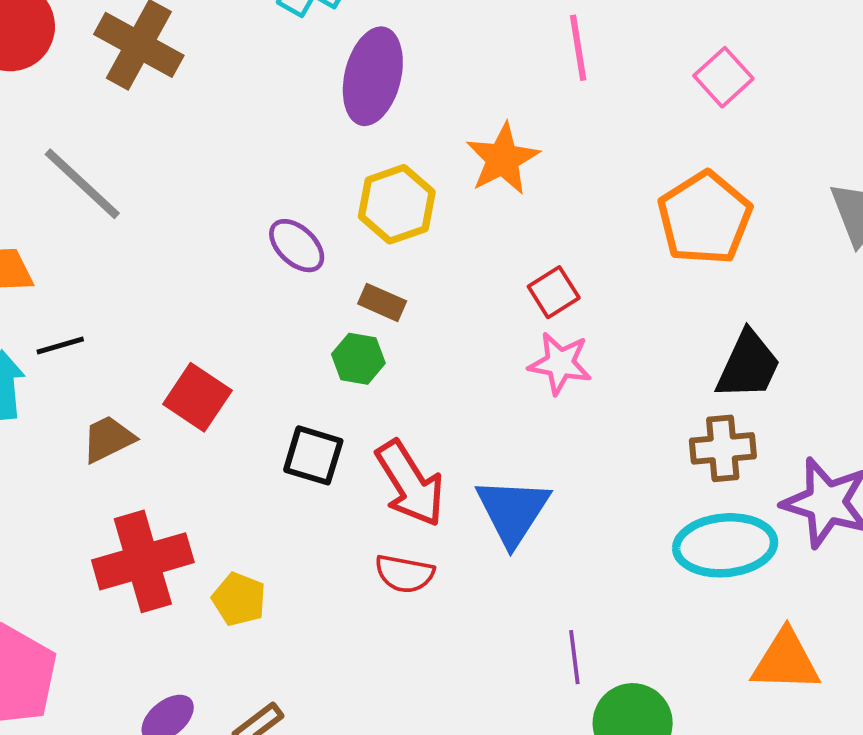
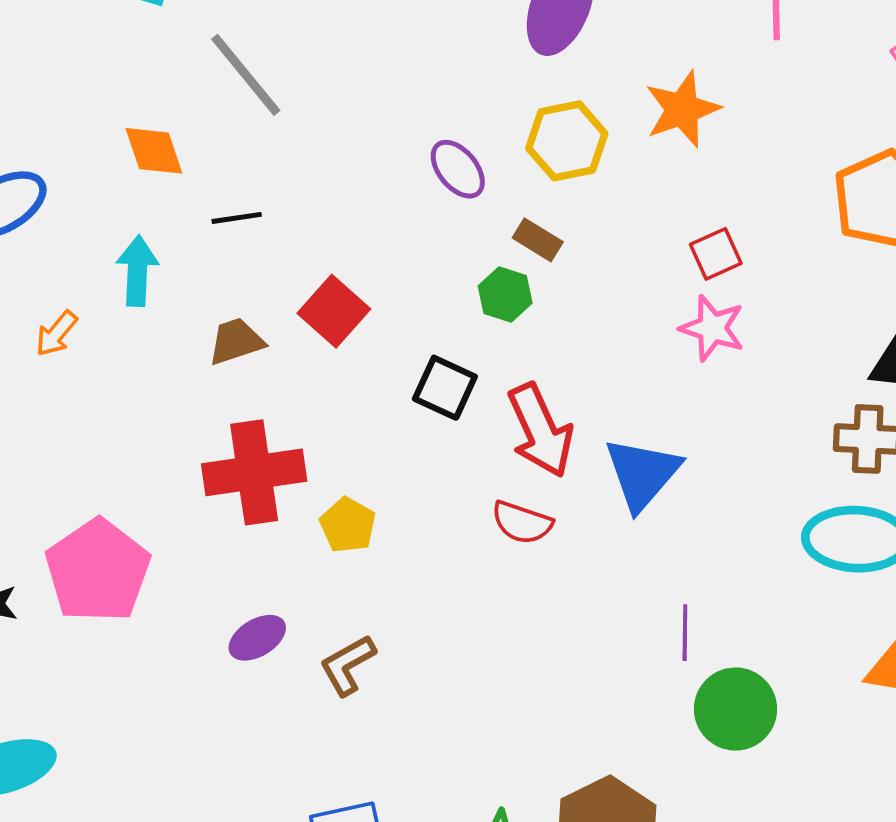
black line: (60, 345) -> (237, 218), moved

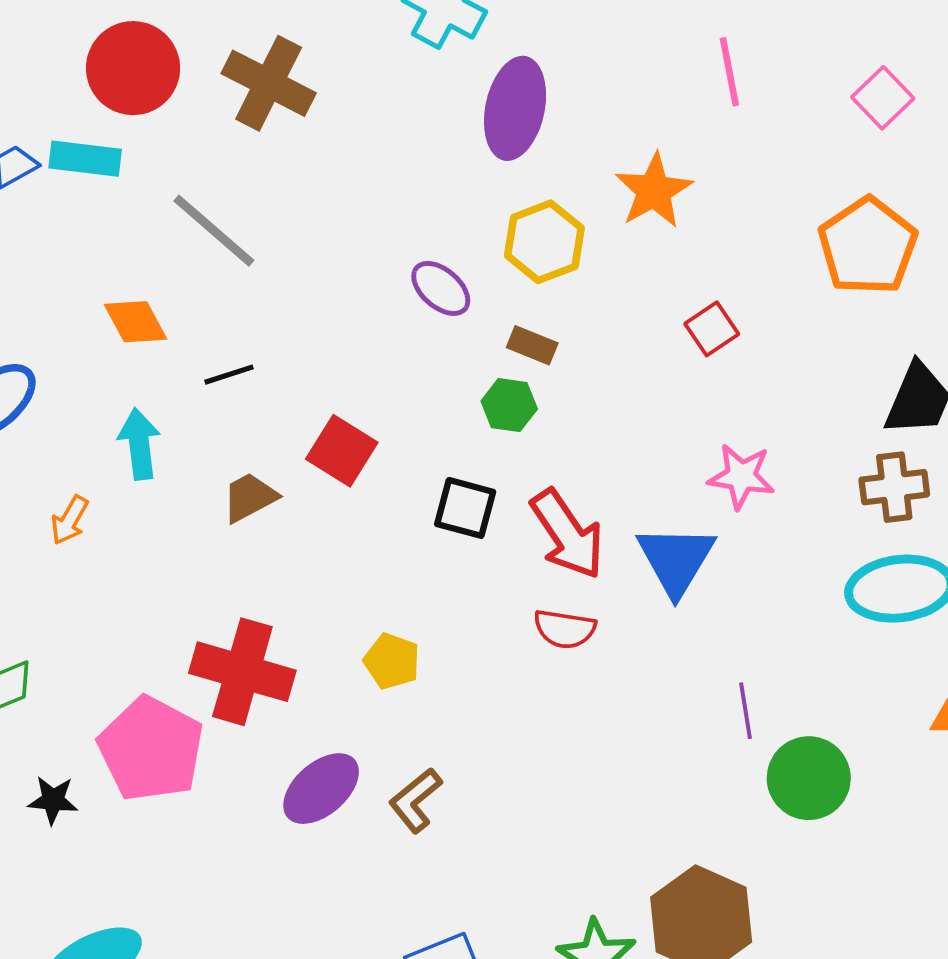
pink star: (712, 328) -> (741, 476), moved
red cross: (254, 472) -> (242, 672), moved, turned 34
purple ellipse: (257, 638) -> (321, 789), size x1.4

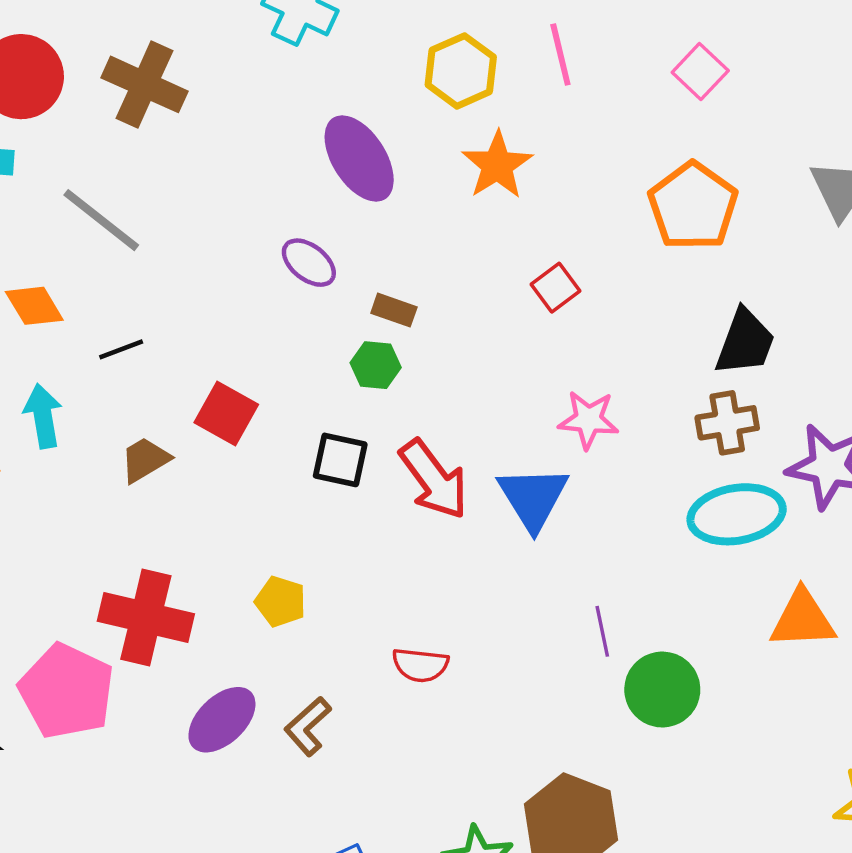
purple ellipse: (515, 108) -> (359, 159), moved, turned -42
yellow hexagon: (544, 242) -> (461, 71), moved
red semicircle: (565, 629) -> (420, 665), moved

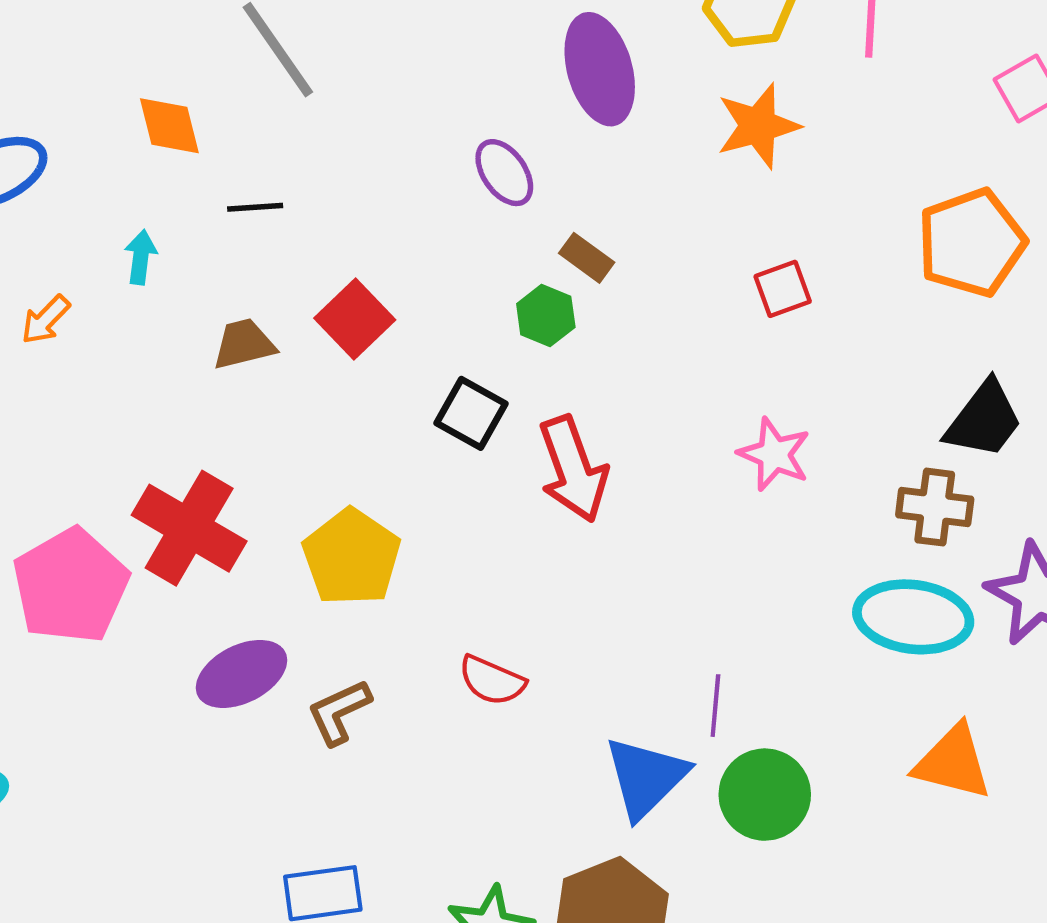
cyan arrow: (43, 416) -> (141, 257), size x0.7
blue triangle: (533, 498) -> (646, 777), moved
yellow pentagon: (281, 602) -> (351, 557), size x1.6

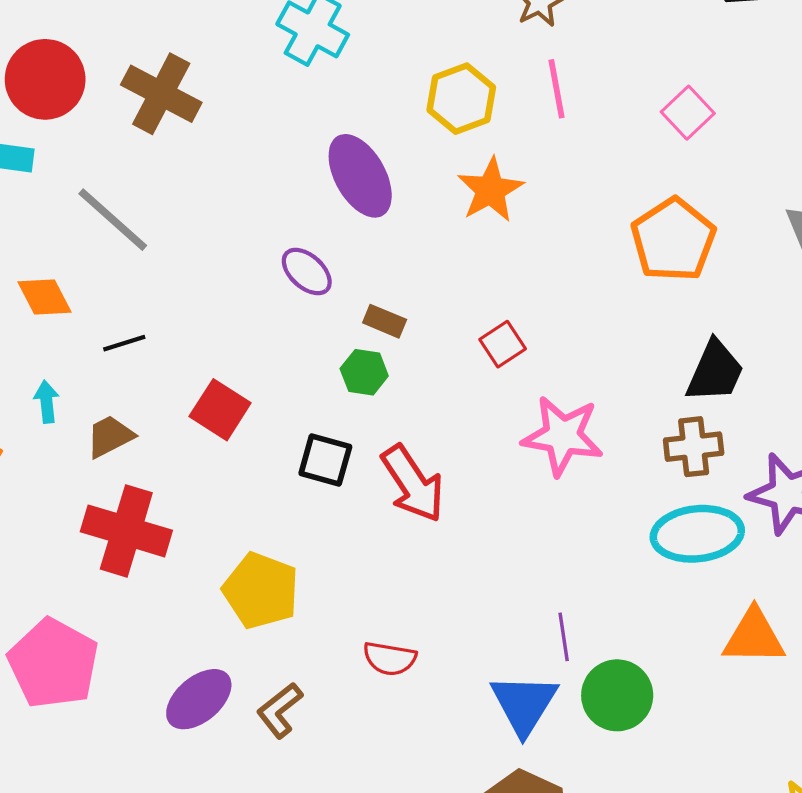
red square: (783, 289) -> (503, 344), moved
brown trapezoid: (244, 344) -> (110, 436), moved
pink star: (774, 454) -> (562, 436), size x1.4
red cross: (189, 528) -> (126, 531), moved

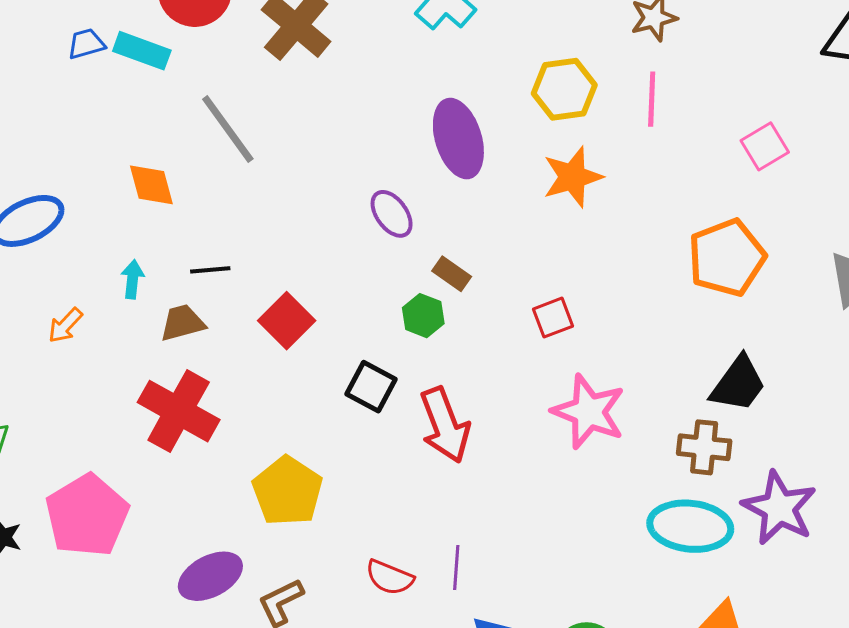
black line: (124, 343) -> (210, 270), moved
purple line: (564, 637) -> (456, 568), moved

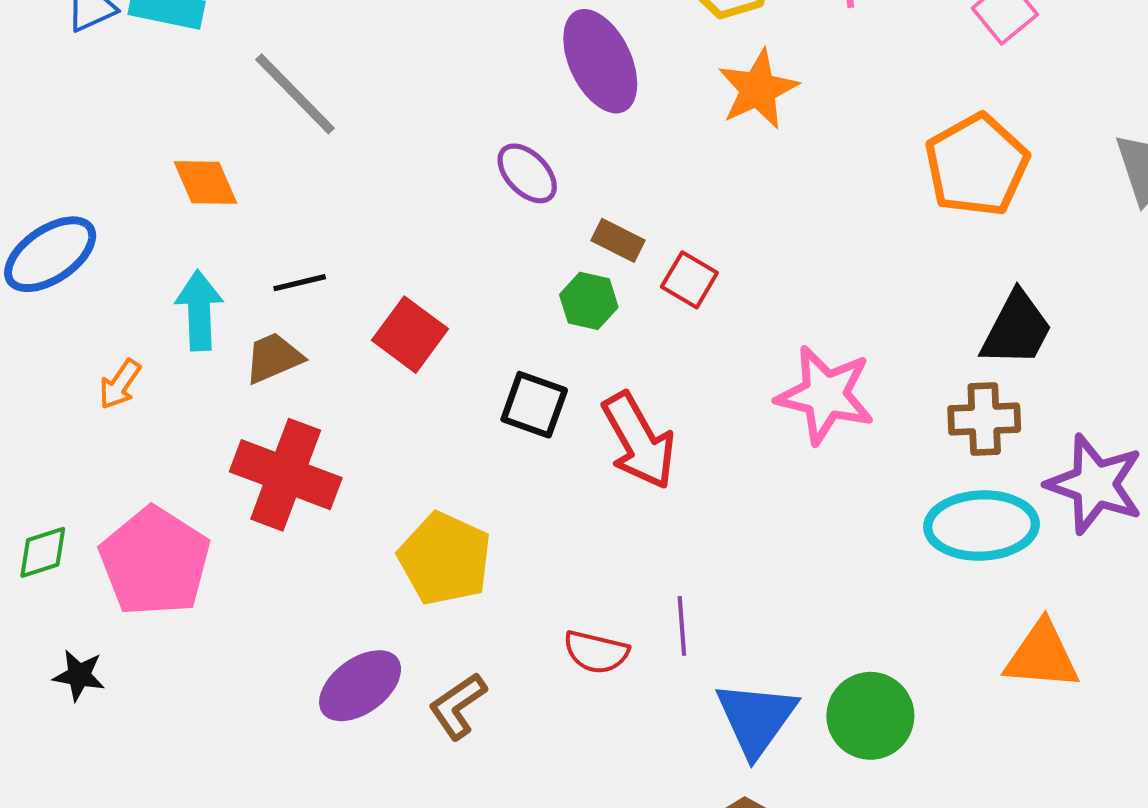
cyan arrow: (132, 279) -> (199, 310), size x1.5
red square: (553, 318) -> (689, 280), moved, turned -30
pink pentagon: (87, 516) -> (155, 562), moved

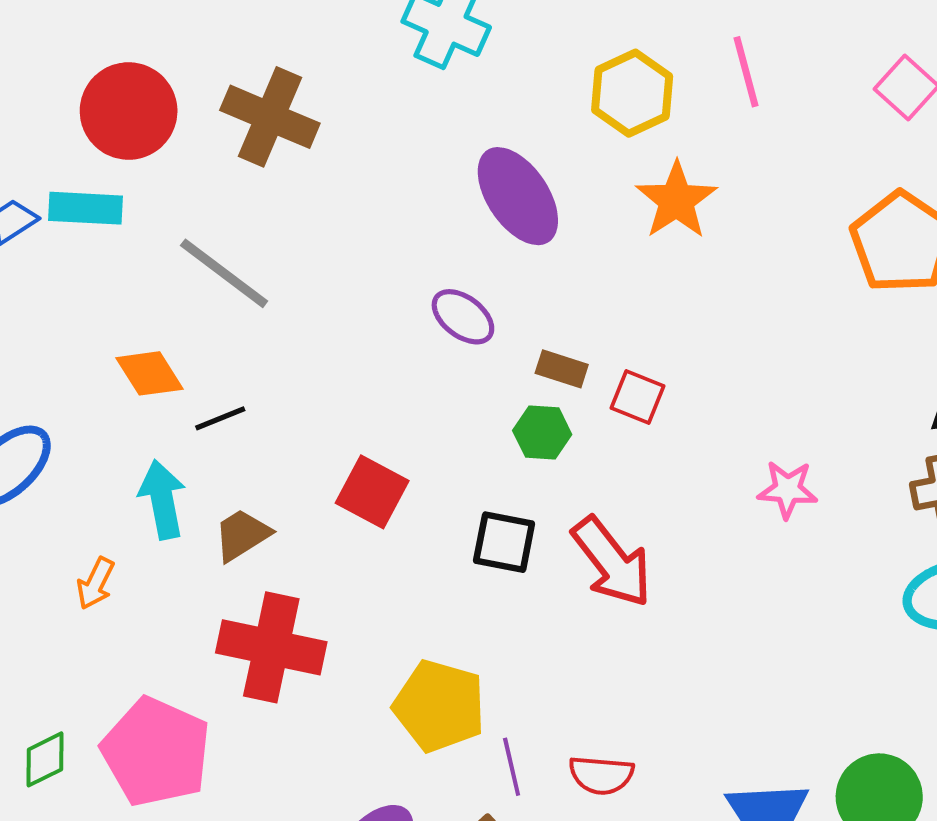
black line: (300, 283) -> (220, 418), moved
pink star: (825, 395) -> (788, 489), size x0.6
purple line: (682, 626) -> (512, 767), moved

